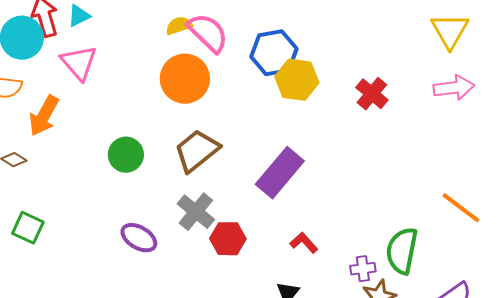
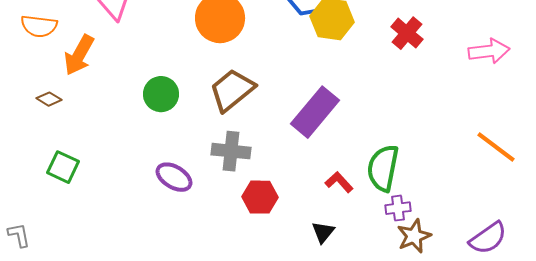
pink arrow: (454, 88) -> (489, 51), moved
gray cross: (196, 212) -> (231, 151), turned -33
red hexagon: (228, 239) -> (260, 197), moved
green semicircle: (402, 251) -> (383, 168), moved

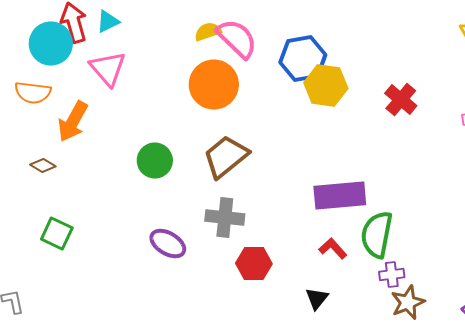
purple rectangle: (315, 112) -> (340, 196), moved, turned 45

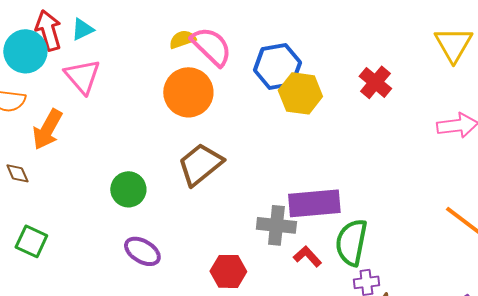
red cross: (401, 100) -> (375, 82), moved
green circle: (155, 160) -> (128, 189), moved
brown diamond: (43, 166) -> (17, 173), turned 35
gray cross: (225, 218) -> (276, 225), moved

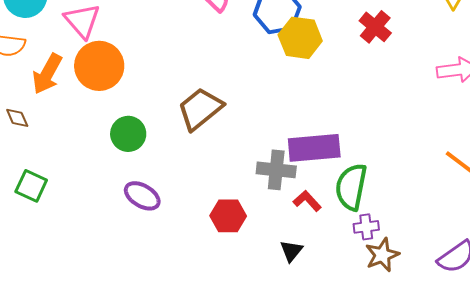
orange circle: (188, 92) -> (99, 66), moved

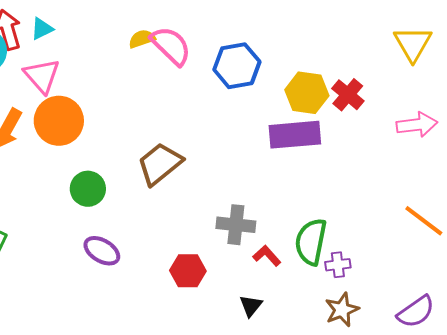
red cross: (375, 27) -> (348, 95), moved
yellow hexagon: (300, 38) -> (307, 93), moved
purple rectangle: (314, 148) -> (295, 135), moved
purple cross: (366, 227) -> (338, 265), moved

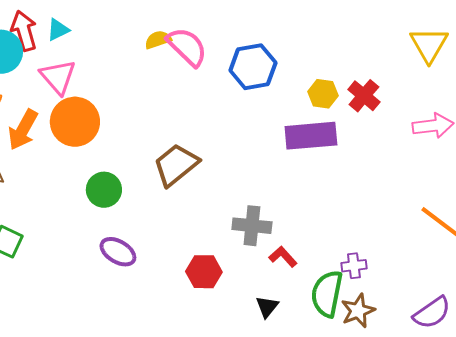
yellow hexagon: (307, 93) -> (323, 94), size x0.7
green semicircle: (311, 242) -> (327, 294), moved

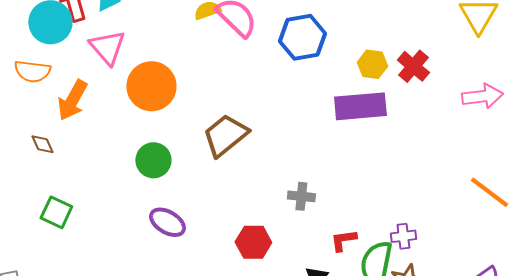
orange circle: (75, 122) -> (151, 86), moved
gray cross: (252, 226) -> (301, 196), size x0.7
red L-shape: (283, 257) -> (343, 240), moved, turned -56

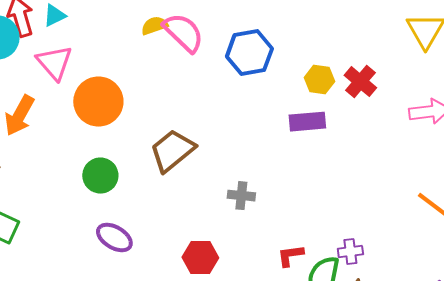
purple rectangle: (360, 106) -> (307, 122), size x0.7
gray cross: (301, 196) -> (241, 196), moved

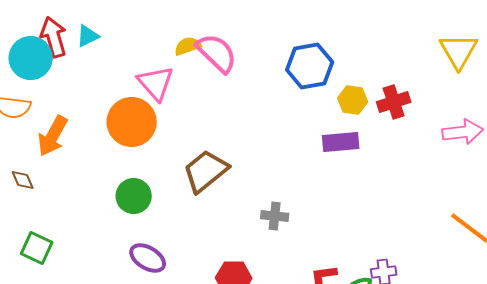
blue hexagon: (249, 53) -> (310, 66), moved
pink triangle: (54, 63) -> (156, 83), moved
red cross: (360, 82) -> (394, 102), turned 32

